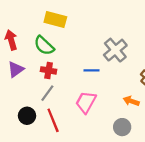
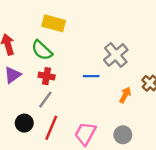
orange arrow: (131, 101) -> (125, 95), moved, turned 98
pink trapezoid: (86, 102) -> (85, 134), moved
red line: (53, 120) -> (51, 128), turned 45

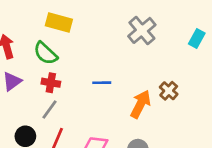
gray cross: (116, 55) -> (142, 30), moved
orange arrow: (125, 95) -> (141, 104), size x1.5

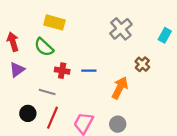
red cross: (51, 83) -> (62, 71), moved
brown cross: (169, 91) -> (142, 64), moved
gray line: (49, 109) -> (47, 92), turned 70

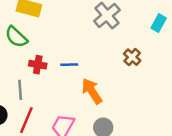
orange arrow: (120, 88) -> (92, 91), moved, turned -60
gray line: (47, 92) -> (20, 90), turned 70

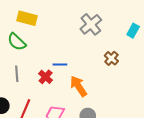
red cross: (38, 65) -> (46, 77), moved, turned 32
gray line: (20, 90) -> (17, 74), moved

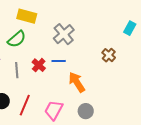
gray cross: (91, 24) -> (64, 34), moved
green semicircle: (17, 42) -> (17, 39), turned -84
red cross: (46, 77) -> (39, 65), moved

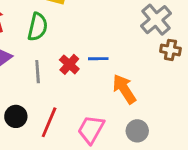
gray cross: (64, 34) -> (156, 20), moved
green semicircle: (17, 39) -> (38, 27), turned -36
brown cross: (109, 55) -> (170, 50), turned -32

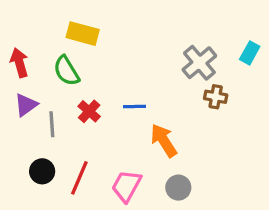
green semicircle: (38, 27) -> (66, 71), turned 136
red cross: (69, 64) -> (89, 111), moved
gray line: (38, 72) -> (52, 124), moved

